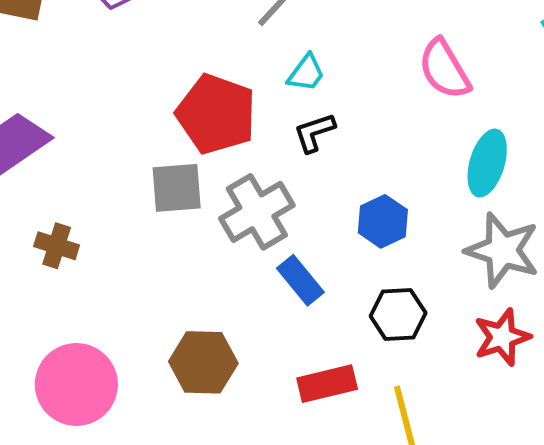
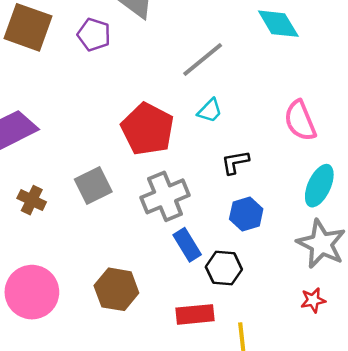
black L-shape: (314, 133) -> (235, 162), moved
gray square: (177, 188) -> (93, 186), moved, turned -30
black hexagon: (398, 315) -> (224, 268), moved
red star: (502, 337) -> (313, 300), size x0.7

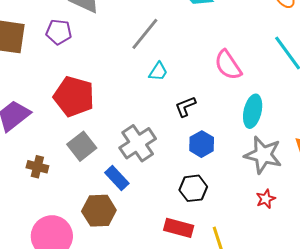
red pentagon: (148, 129) -> (74, 96), moved
blue rectangle: (187, 245) -> (117, 178), moved
brown hexagon: (116, 289) -> (99, 211), moved
red rectangle: (195, 314) -> (179, 228), turned 32

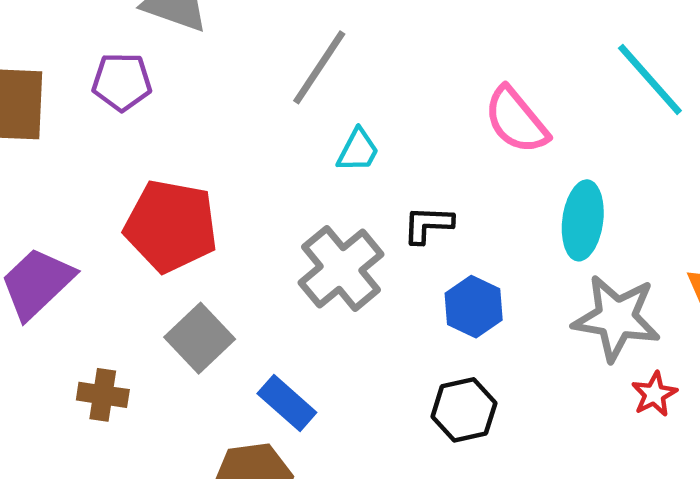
black L-shape: (185, 107) -> (428, 225), turned 30
gray cross: (138, 143) -> (341, 268), moved
red star: (266, 199) -> (654, 394), moved

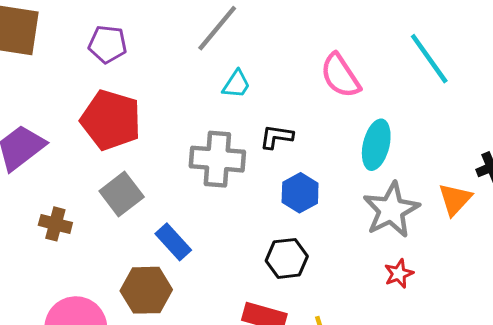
purple pentagon: (122, 82) -> (108, 44), moved
gray cross: (341, 268) -> (217, 159), turned 38
gray star: (616, 318) -> (391, 210), turned 30
red star: (654, 394) -> (399, 274), moved

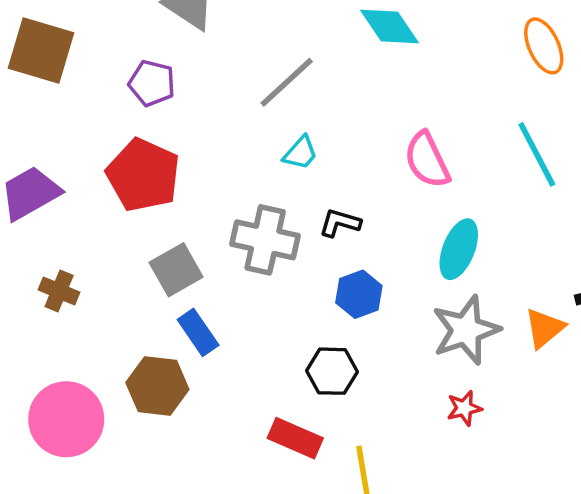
gray square: (122, 194) -> (176, 270), moved

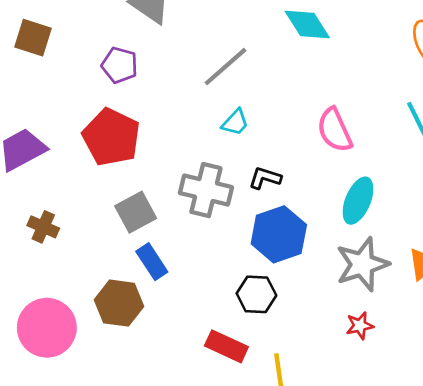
brown square: (41, 51) -> (33, 38), size x0.7
blue hexagon: (359, 294) -> (279, 234), size x1.5

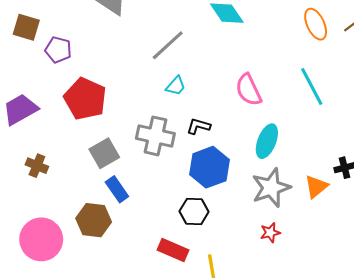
purple pentagon: (120, 65) -> (58, 50), moved

